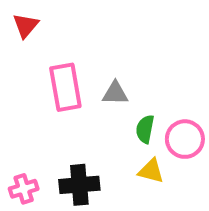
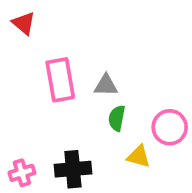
red triangle: (26, 26) -> (24, 23), turned -30
green semicircle: (145, 129) -> (117, 118), moved

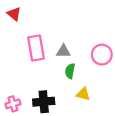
pink circle: (170, 127) -> (102, 55), moved

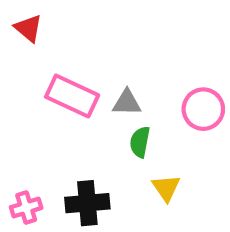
pink rectangle: (36, 48) -> (72, 96), turned -55
yellow triangle: (83, 94) -> (166, 188), turned 40

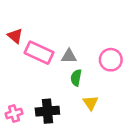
red triangle: (28, 28) -> (15, 36), moved

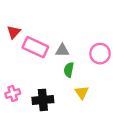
red triangle: (15, 36) -> (14, 32), turned 32
pink cross: (14, 114) -> (13, 93), moved

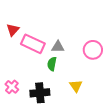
green semicircle: (69, 70) -> (52, 64), moved
pink cross: (13, 93) -> (12, 87), turned -32

